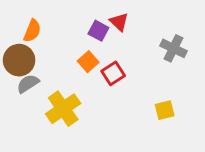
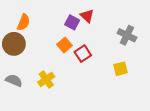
gray semicircle: (28, 84) -> (14, 80), moved, turned 56
yellow cross: (63, 109) -> (46, 79), size x0.7
yellow square: (165, 110) -> (121, 69), moved

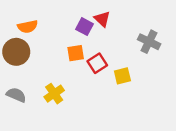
orange semicircle: (24, 22) -> (28, 27), turned 56
orange square: (64, 45) -> (76, 53), turned 32
yellow square: (121, 69) -> (122, 76), moved

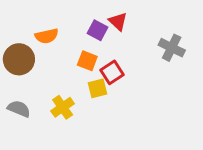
orange semicircle: (28, 27) -> (47, 36), moved
orange square: (76, 53) -> (87, 61), turned 30
yellow square: (122, 76) -> (97, 88), moved

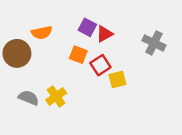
red triangle: (118, 21) -> (104, 34), moved, turned 48
yellow square: (97, 88) -> (117, 80), moved
gray semicircle: (19, 109) -> (29, 98), moved

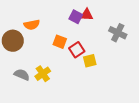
purple square: (87, 27) -> (76, 17), moved
red triangle: (104, 34) -> (87, 15), moved, turned 32

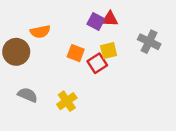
yellow square: (90, 61) -> (109, 51), moved
yellow cross: (43, 74) -> (67, 101), moved

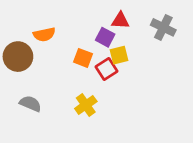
purple square: (96, 21) -> (105, 37), moved
gray cross: (149, 42) -> (163, 27), moved
yellow cross: (67, 101) -> (86, 105), moved

